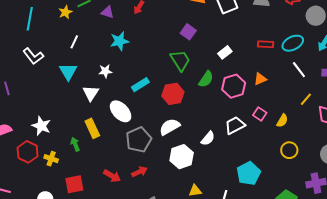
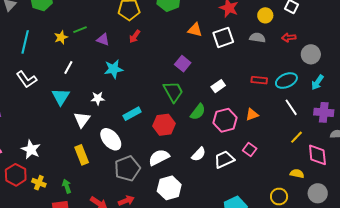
yellow semicircle: (282, 121) -> (297, 174), moved, turned -112
white semicircle: (208, 138) -> (199, 154), moved
green arrow: (75, 144) -> (67, 186), moved
yellow circle: (289, 150) -> (279, 197), moved

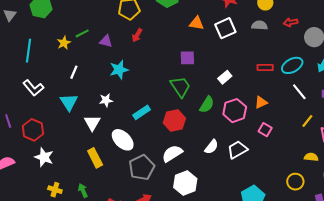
purple square: (183, 64) -> (187, 58), turned -35
pink square: (250, 150) -> (265, 130), moved
red hexagon: (16, 175) -> (33, 130), moved

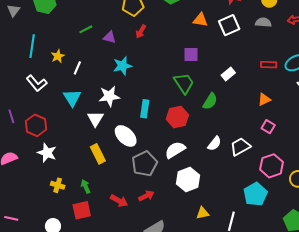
yellow star: (64, 43) -> (58, 56), moved
white star: (106, 100) -> (109, 96), size x1.5
pink hexagon: (235, 111) -> (272, 166), moved
cyan rectangle: (142, 112) -> (145, 109), turned -48

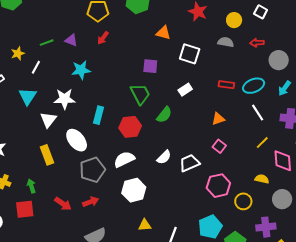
white square: (229, 25) -> (190, 54), moved, turned 35
green line: (86, 29) -> (47, 43), moved
cyan pentagon: (255, 194) -> (210, 227), moved

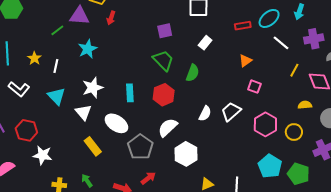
purple triangle: (71, 40) -> (79, 16), moved, size x1.5
green line: (47, 43) -> (57, 30), moved
cyan star: (81, 70) -> (88, 49), moved

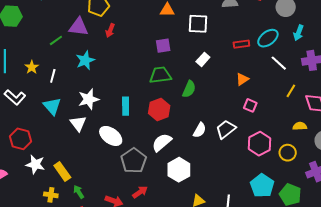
green trapezoid: (163, 60) -> (160, 75), turned -55
yellow rectangle: (93, 146) -> (62, 171), moved

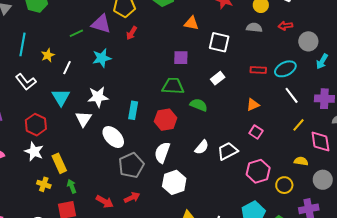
cyan arrow: (299, 33) -> (322, 61), moved
green semicircle: (189, 89) -> (199, 105), turned -102
red hexagon: (21, 139) -> (36, 125), moved
white semicircle: (162, 142) -> (162, 152), turned -40

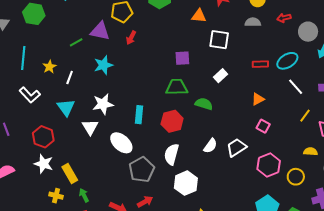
orange triangle: (191, 23) -> (199, 16), moved

